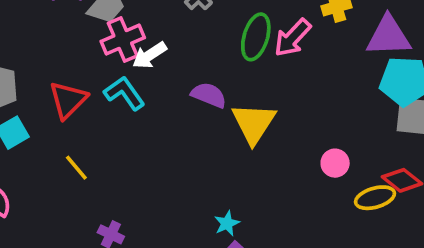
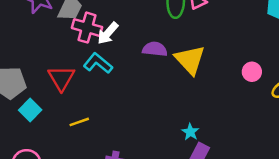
pink cross: (123, 39) -> (87, 28), turned -36
yellow line: (76, 168) -> (79, 122), turned -54

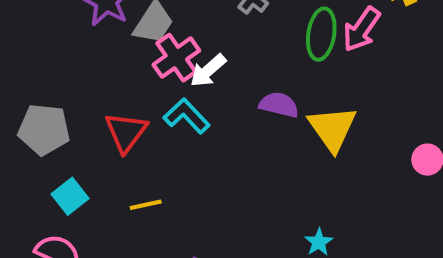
pink cross: (87, 28) -> (176, 58), turned 32
cyan square: (30, 110) -> (70, 196), moved

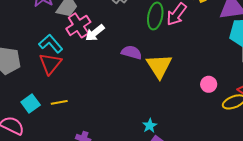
cyan L-shape: (187, 116) -> (51, 44), moved
cyan square: (70, 196) -> (31, 104), moved

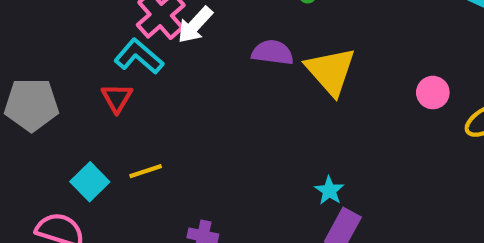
cyan L-shape: (51, 44) -> (139, 56), moved
red triangle: (50, 64) -> (117, 98), size x0.7

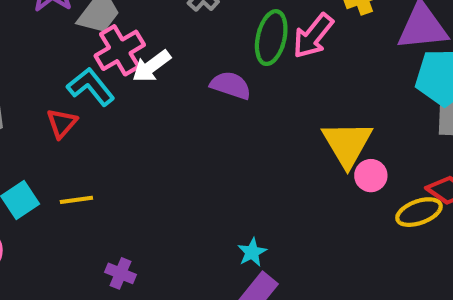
purple semicircle: (273, 52) -> (231, 85), moved
yellow triangle: (331, 71) -> (347, 144), moved

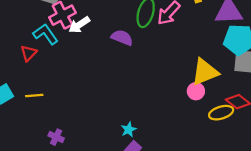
yellow triangle: (347, 144) -> (205, 72), moved, turned 36

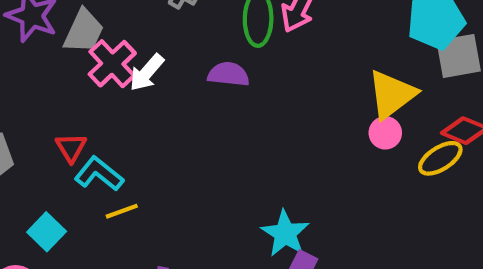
cyan L-shape: (46, 34) -> (99, 174), moved
yellow line: (34, 95) -> (122, 211), moved
cyan star: (129, 130) -> (285, 233), size x1.6

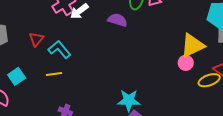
cyan L-shape: (99, 174) -> (59, 49), moved
cyan star: (285, 233) -> (129, 100), turned 30

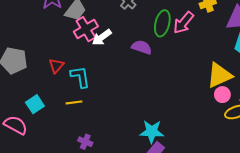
cyan L-shape: (59, 49) -> (80, 77), turned 30
pink circle: (186, 63) -> (222, 95), moved

